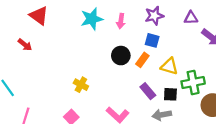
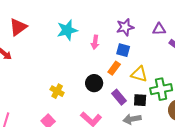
red triangle: (39, 16) -> (18, 27), turned 48
pink arrow: (121, 21) -> (95, 42), moved
black circle: (121, 56) -> (94, 83), moved

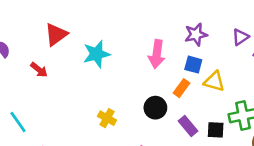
purple triangle: (159, 29) -> (240, 37), turned -32
cyan star: (67, 30) -> (97, 54), moved
pink arrow: (95, 42) -> (157, 54), size x1.5
yellow triangle: (139, 74) -> (214, 82), moved

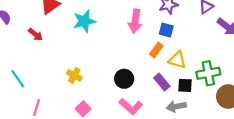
yellow triangle: (214, 82) -> (177, 60), moved
black circle: (155, 108) -> (124, 79), moved
yellow cross: (107, 118) -> (74, 75), moved

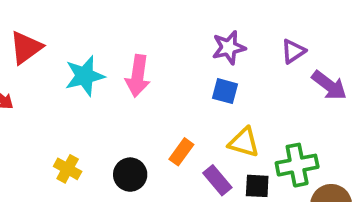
pink arrow: (135, 21) -> (138, 76), moved
orange rectangle: (156, 50) -> (181, 152), moved
black circle: (124, 79) -> (130, 175), moved

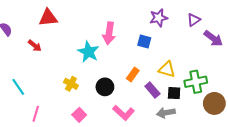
red triangle: (26, 47) -> (48, 18), turned 30
cyan star: (85, 76) -> (88, 52), moved, turned -30
blue square: (225, 91) -> (144, 41), moved

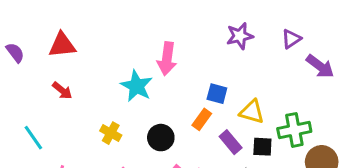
red triangle: (48, 18) -> (62, 45), moved
blue square: (144, 41) -> (217, 94), moved
red arrow: (35, 46) -> (62, 91), moved

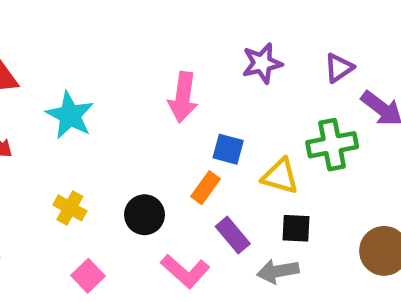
pink arrow: (167, 59) -> (183, 97), moved
cyan star: (137, 86) -> (70, 115), moved
green cross: (294, 130) -> (332, 145), moved
purple rectangle: (231, 142) -> (233, 235), moved

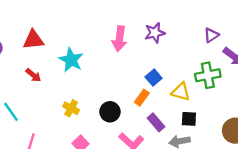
purple star: (262, 63) -> (155, 33), moved
pink arrow: (183, 97) -> (119, 39), moved
blue square: (228, 149) -> (154, 78), turned 35

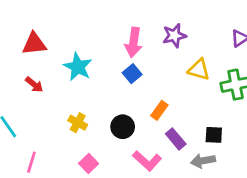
blue square: (154, 78) -> (132, 74), moved
yellow triangle: (181, 92) -> (199, 70), moved

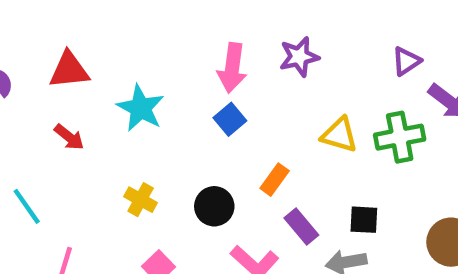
yellow triangle: (199, 70) -> (339, 135), moved

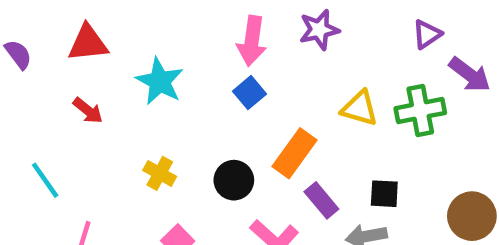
orange rectangle: (275, 180) -> (294, 153), size x1.5

